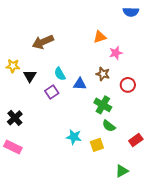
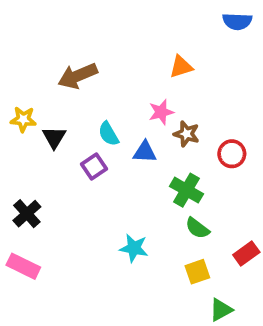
pink star: (116, 53) -> (161, 112), moved
yellow square: (97, 145) -> (197, 272), moved

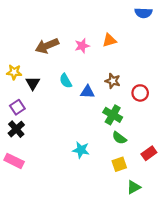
pink star: (161, 112) -> (82, 46), moved
purple square: (94, 166) -> (17, 107), moved

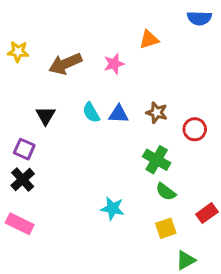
orange triangle: (109, 40) -> (149, 39), moved
yellow star: (14, 72) -> (18, 52), moved
blue triangle: (88, 92) -> (119, 114), moved
purple square: (17, 107) -> (24, 149), turned -32

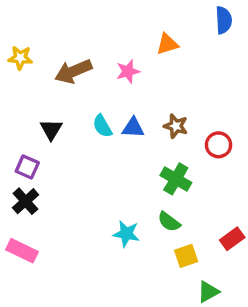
blue semicircle: (199, 18) -> (224, 20), turned -95
green semicircle: (166, 192) -> (169, 222), moved

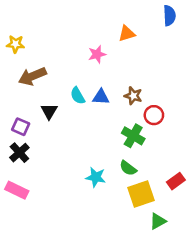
brown arrow: (73, 71) -> (32, 76), moved
black triangle: (51, 129) -> (49, 111), moved
red circle: (218, 145) -> (154, 115), moved
yellow square: (186, 256) -> (141, 194), size x1.5

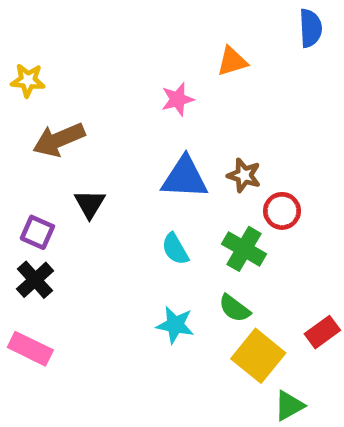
cyan semicircle: (78, 96) -> (175, 249), moved
blue triangle: (101, 97) -> (185, 178), size x1.5
yellow square: (141, 194) -> (258, 356), turned -32

